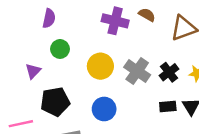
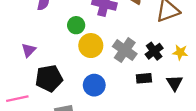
green circle: (60, 49) -> (76, 25), moved
black rectangle: (168, 107) -> (144, 78), moved

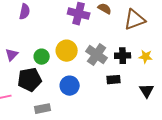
green circle: (76, 25) -> (42, 57), moved
black cross: (154, 51) -> (123, 56), turned 35
black triangle: (175, 83) -> (147, 91), moved

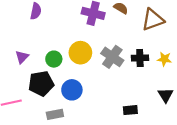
black rectangle: (114, 80) -> (130, 110), moved
blue circle: (70, 86) -> (72, 90), moved

